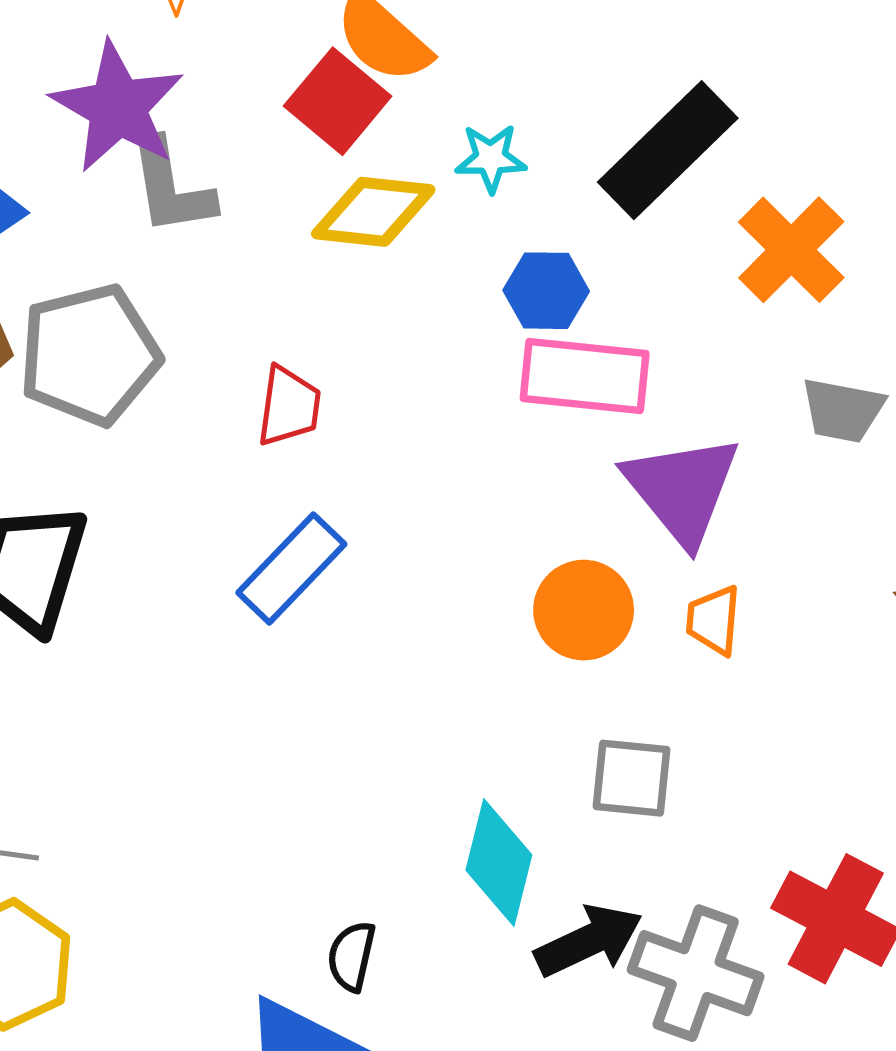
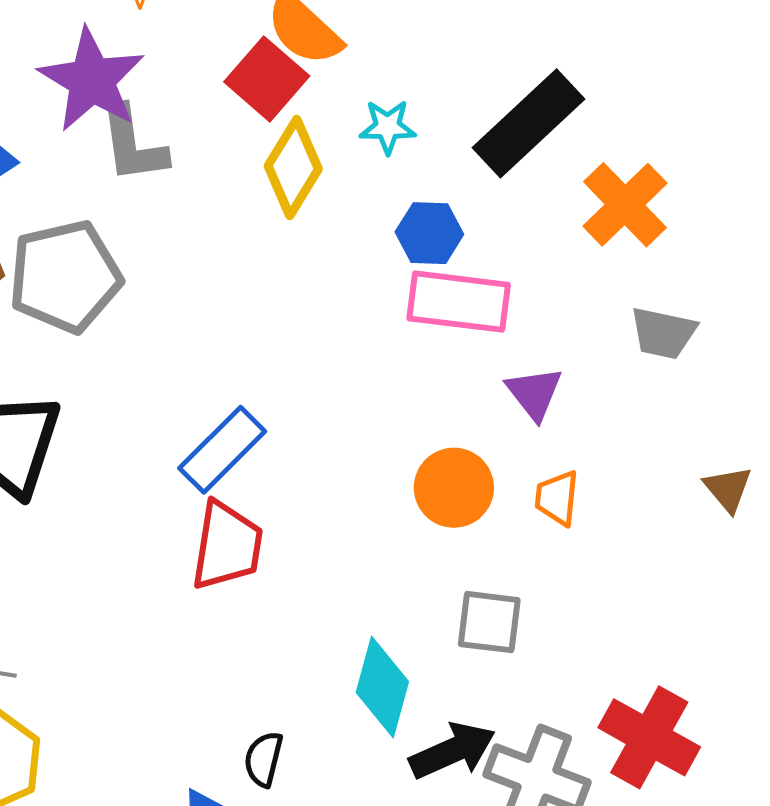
yellow diamond: (373, 212) -> (293, 167), turned -66
red trapezoid: (289, 406) -> (227, 546), moved, size x1.4
purple triangle: (682, 489) -> (534, 393), size x0.6

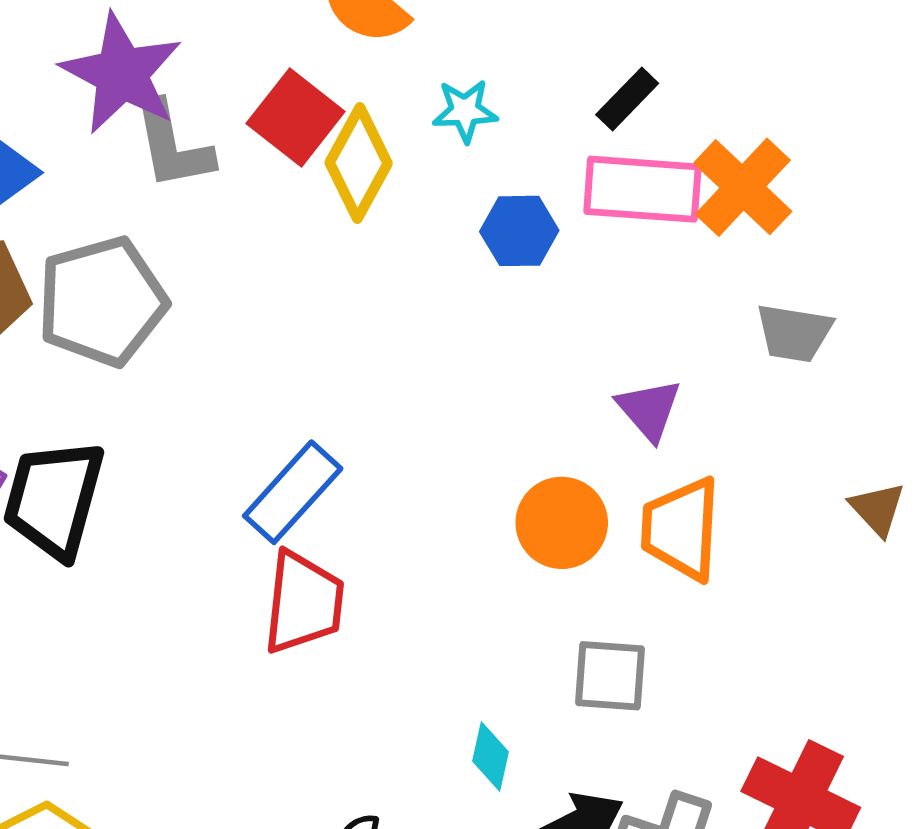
red square: (267, 79) -> (296, 118), moved
black rectangle: (529, 123) -> (627, 99), size x0.5
pink rectangle: (459, 302) -> (642, 189), moved
orange trapezoid: (557, 498) -> (681, 529), size x1.6
cyan diamond: (382, 687) -> (491, 756), size x0.6

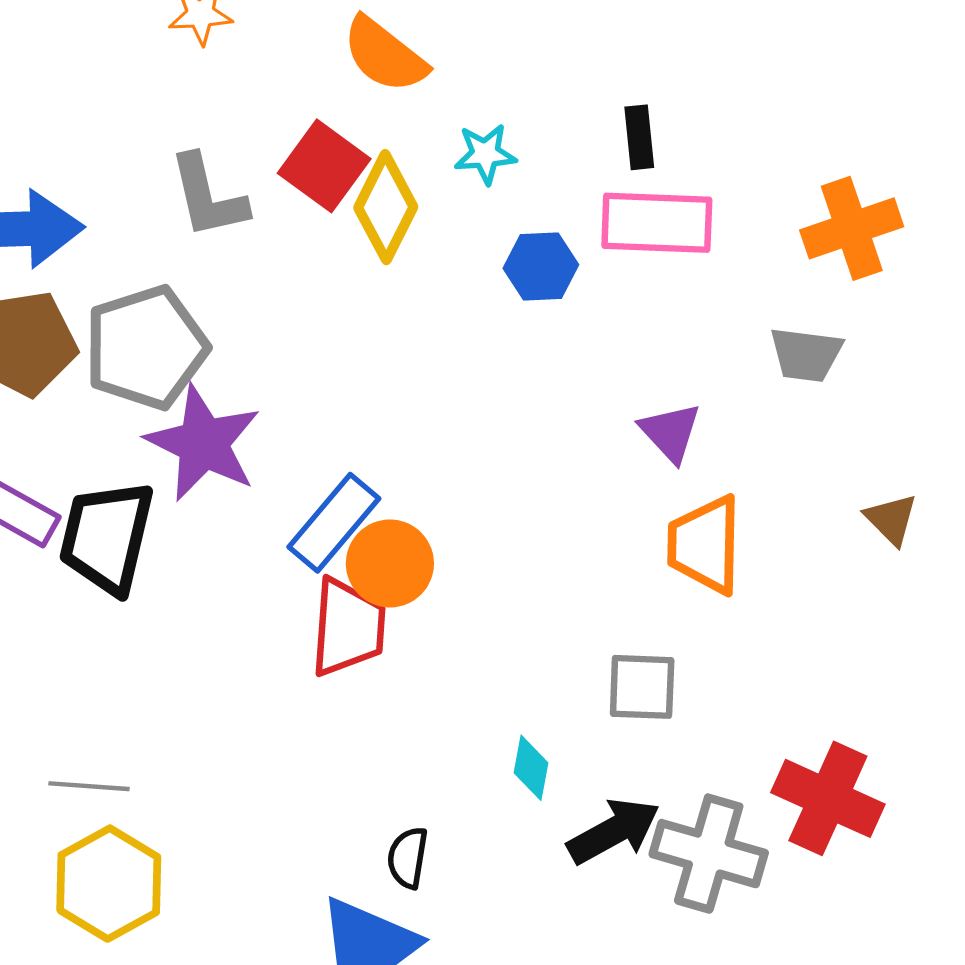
purple star: (122, 74) -> (203, 443), moved
black rectangle: (627, 99) -> (639, 137), turned -48
orange cross: (743, 187) -> (852, 228), moved, turned 30
orange circle: (562, 523) -> (390, 563), moved

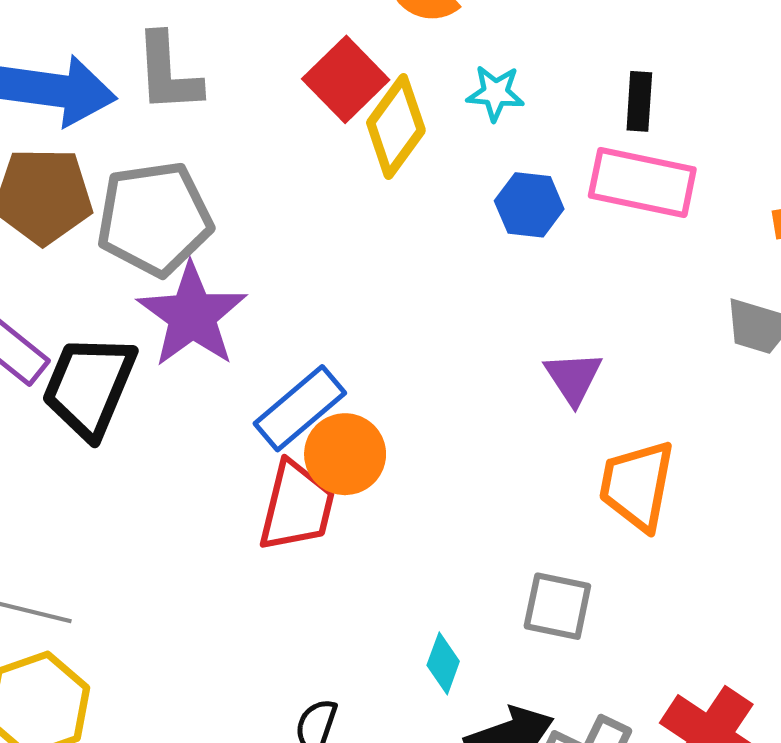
gray L-shape: (208, 197) -> (168, 73), moved
purple triangle: (670, 432) -> (573, 378), moved

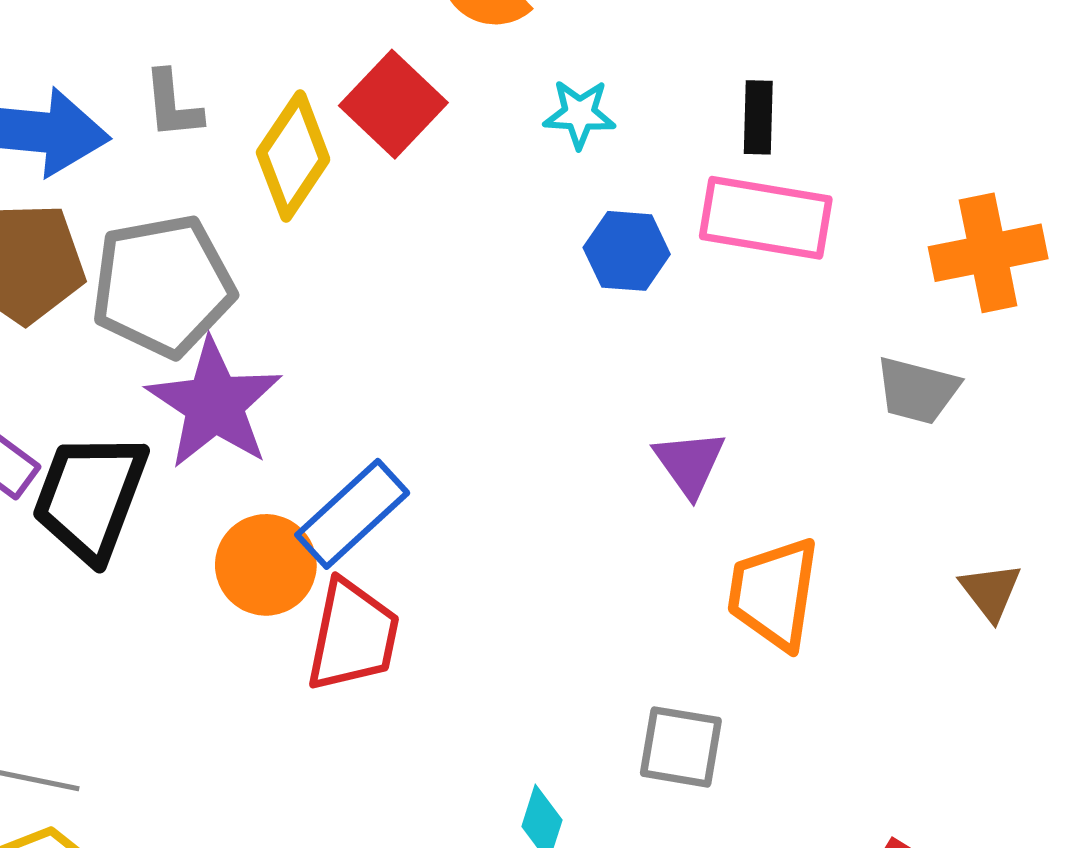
gray L-shape: (168, 73) -> (173, 105), size x0.7
yellow diamond: (396, 127) -> (293, 156), moved
orange circle: (345, 454) -> (266, 565), moved

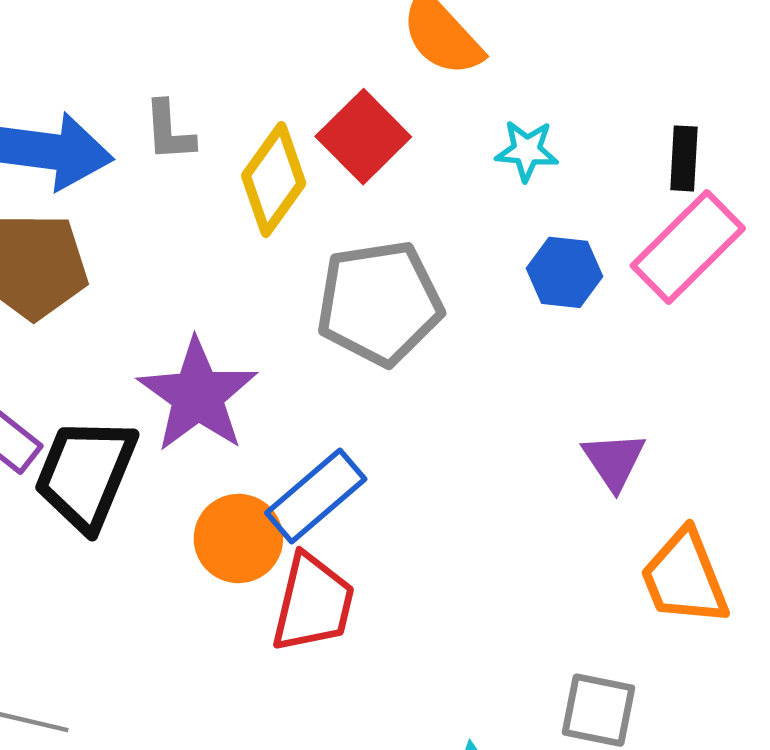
pink rectangle: (766, 218) -> (688, 247), turned -56
gray pentagon: (163, 286) -> (379, 303), moved
orange trapezoid: (774, 593) -> (684, 578), turned -32

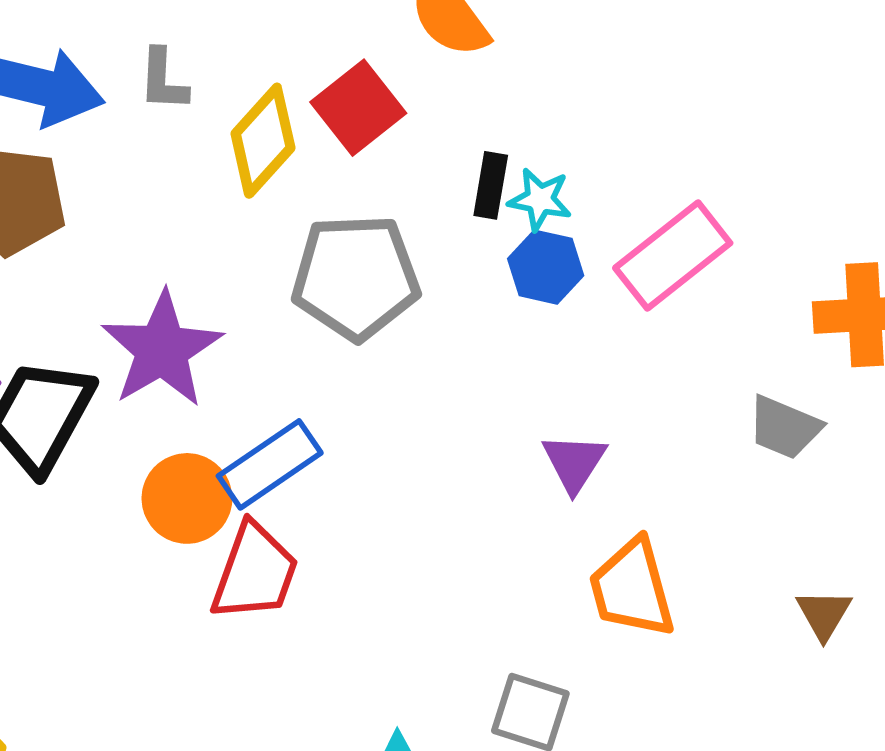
cyan star: (527, 151) -> (540, 200), moved
black rectangle: (684, 158) -> (491, 185), moved

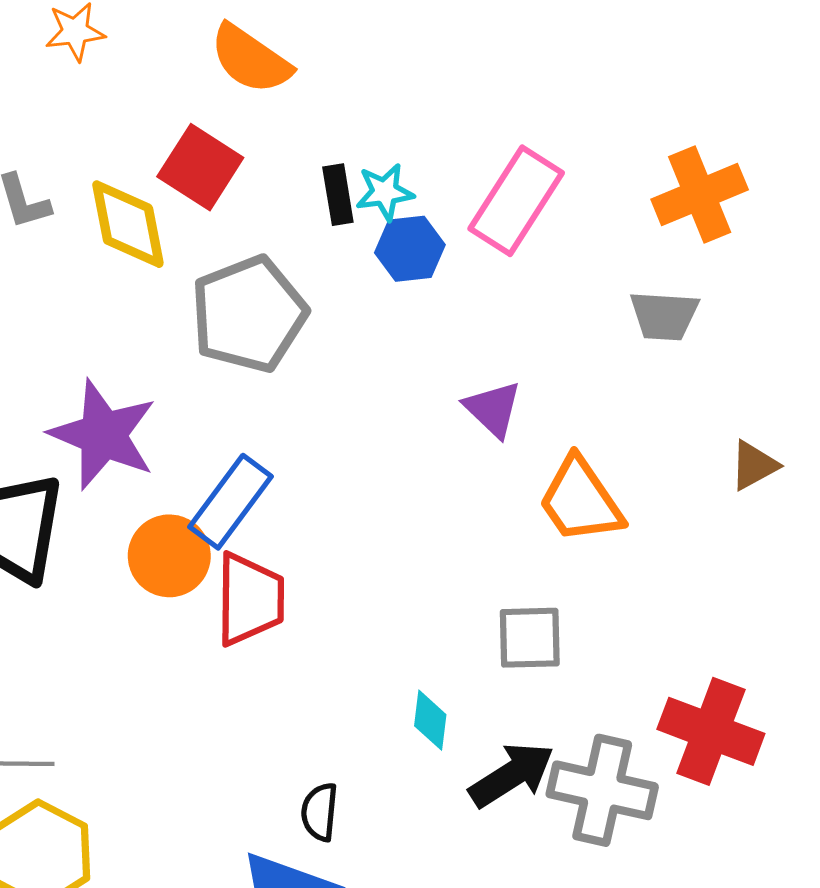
yellow diamond: (263, 141) -> (128, 224), turned -34
brown triangle: (824, 614) -> (754, 465), turned 50

